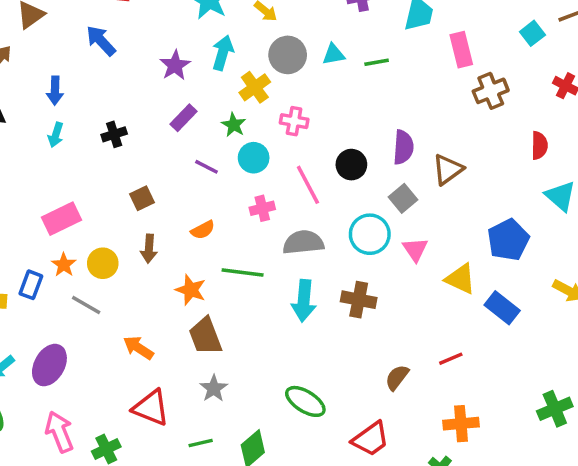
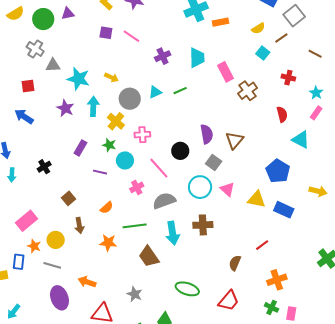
purple star: (175, 65) -> (65, 108), moved
brown trapezoid: (205, 336) -> (149, 257), moved
purple ellipse: (49, 365) -> (59, 298), moved, turned -35

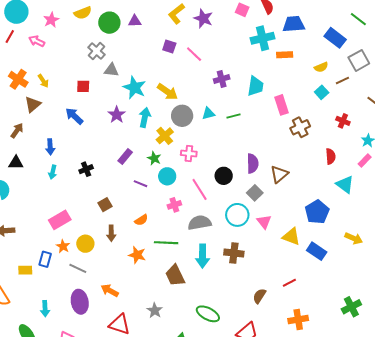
yellow arrow: (111, 77) -> (167, 92), size x1.5
cyan arrow: (14, 312) -> (45, 309), moved, turned -49

